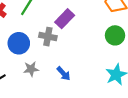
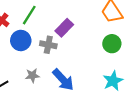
blue circle: (19, 43) -> (21, 40), moved
blue arrow: (64, 73) -> (63, 80), size x1.6

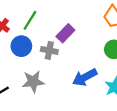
gray star: (32, 75) -> (33, 82), size x1.5
blue arrow: (63, 80) -> (85, 77), moved, turned 105

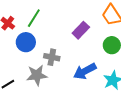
purple rectangle: (65, 33) -> (81, 30), moved
gray cross: (49, 50) -> (52, 57), moved

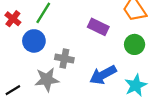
purple rectangle: (81, 30) -> (98, 27), turned 72

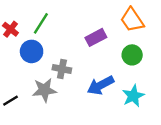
purple rectangle: (98, 27) -> (96, 37), turned -54

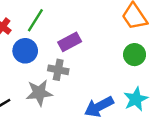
purple rectangle: (96, 37) -> (70, 42), moved
blue arrow: (101, 85) -> (99, 107), moved

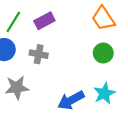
purple rectangle: (70, 42) -> (44, 21), moved
gray cross: (58, 70) -> (39, 54), moved

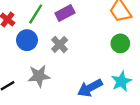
gray cross: (39, 54) -> (60, 45), turned 35

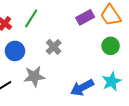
purple rectangle: (65, 13) -> (85, 17), moved
blue circle: (27, 40) -> (15, 51), moved

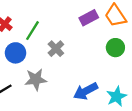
green line: (31, 18) -> (33, 31), moved
cyan star: (112, 81) -> (116, 96), moved

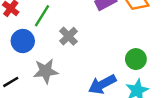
green circle: (115, 48) -> (136, 59), moved

